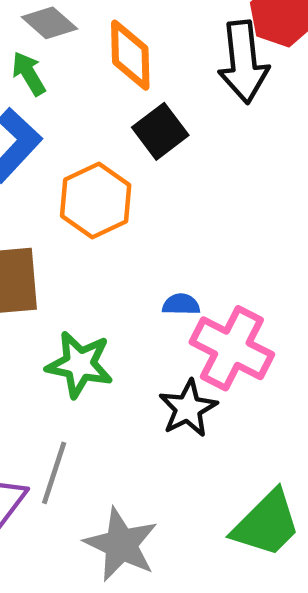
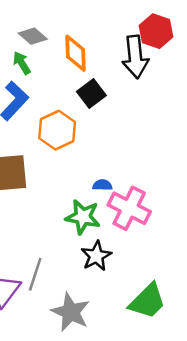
green star: (79, 364) -> (83, 217), moved
black star: (188, 408) -> (96, 256), moved

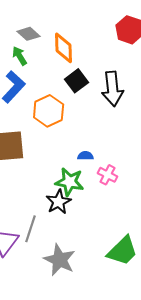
black arrow: (135, 57) -> (113, 89), moved
pink cross: (129, 208) -> (108, 175), size x0.6
black star: (96, 256) -> (59, 202), moved

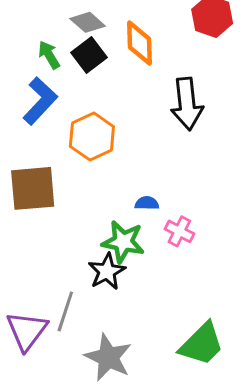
gray diamond: (29, 34) -> (88, 22), moved
orange diamond: (64, 48) -> (139, 43), moved
black square: (77, 81) -> (89, 55), moved

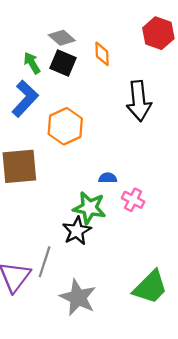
orange diamond: (139, 43) -> (102, 54), size x0.7
black square: (89, 55) -> (63, 63), turned -30

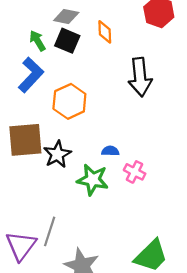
gray diamond: (62, 38) -> (66, 16), turned -30
black star: (77, 231) -> (57, 154), moved

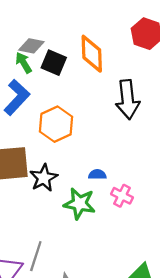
gray diamond: (66, 16) -> (31, 46), moved
orange diamond: (105, 32) -> (92, 54), size x1.6

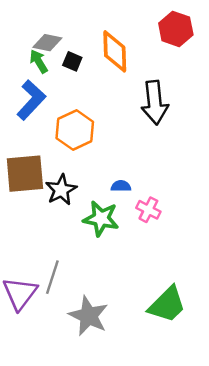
black square: (54, 63) -> (72, 61), size x0.7

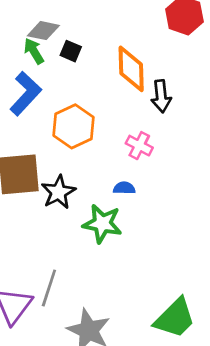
orange diamond: (115, 51) -> (131, 69), moved
black arrow: (155, 103) -> (161, 96), size x0.7
pink cross: (148, 210) -> (139, 146), moved

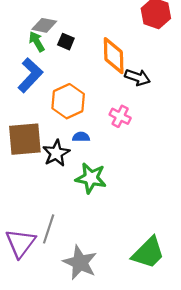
black arrow: (161, 96) -> (137, 77), turned -65
blue semicircle: (124, 188) -> (81, 137), moved

